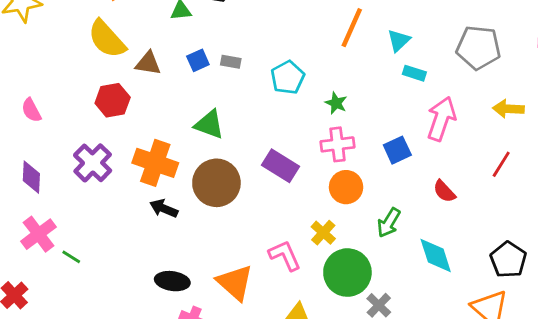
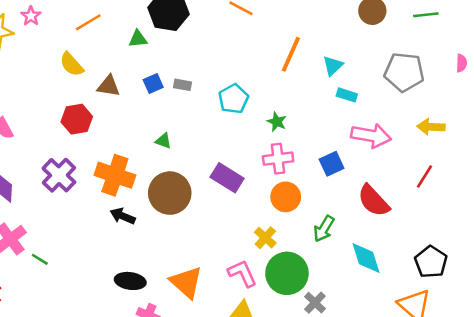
yellow semicircle: (107, 39) -> (72, 64), size x0.7
pink arrow: (441, 119) -> (371, 136), turned 81
green triangle: (209, 124) -> (163, 141), size x0.6
red semicircle: (444, 191) -> (374, 201), size x1.6
pink L-shape: (285, 255) -> (242, 273), moved

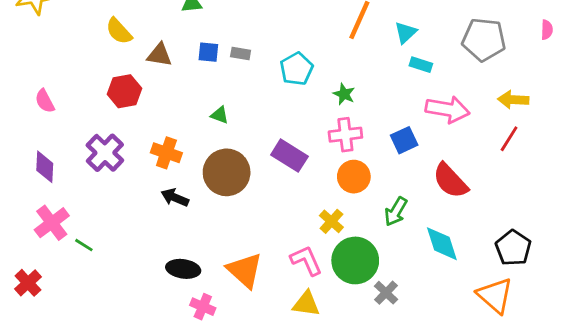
blue square: (153, 83) -> (208, 52), turned 30
orange cross: (115, 175) -> (166, 153), size x0.7
red line: (425, 177) -> (509, 139), moved

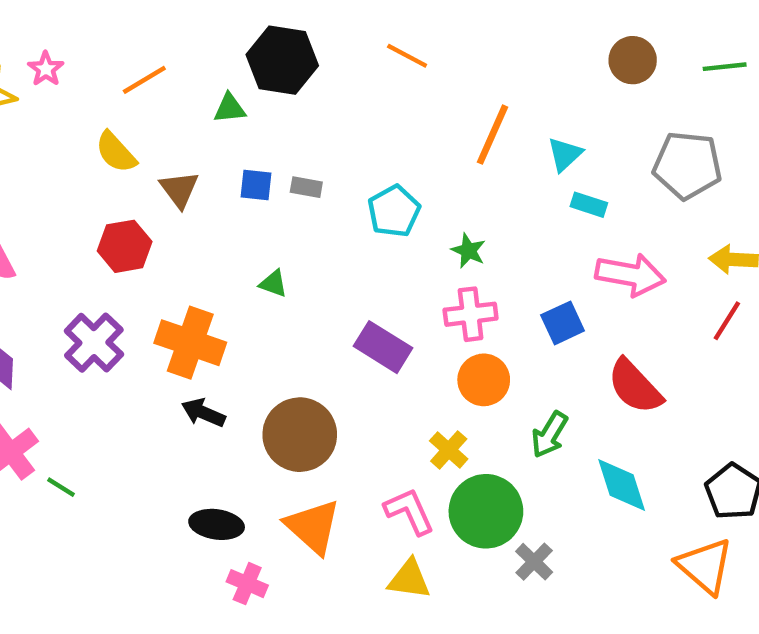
brown triangle: (159, 55) -> (179, 189), turned 44
orange cross: (166, 153) -> (190, 343), size x1.4
brown circle: (227, 172) -> (300, 435), moved

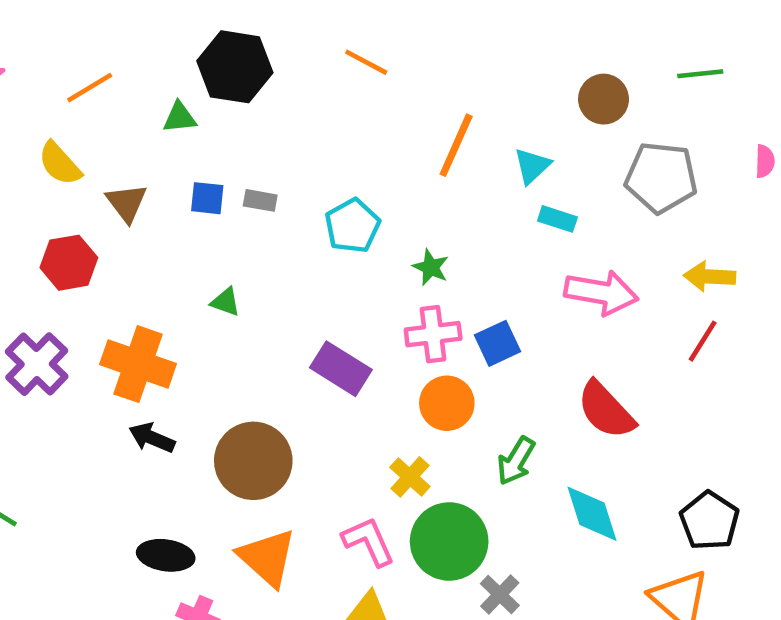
brown circle: (633, 60) -> (604, 99), moved
blue square: (563, 323) -> (498, 343), moved

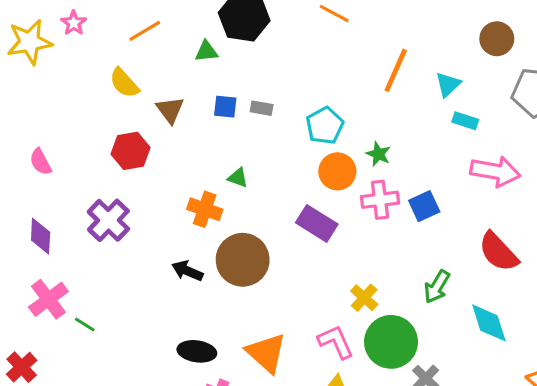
orange cross: (138, 364) -> (205, 209), moved, size x0.7
orange circle: (447, 403) -> (337, 171), moved
brown circle: (253, 461) -> (243, 260), moved

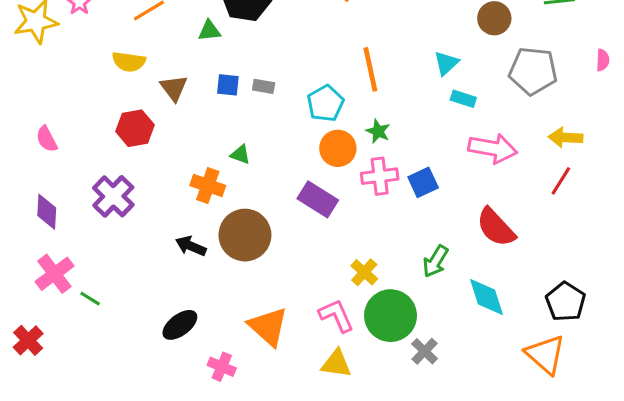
orange line: (396, 70) -> (370, 69), moved, turned -36
yellow semicircle: (124, 83) -> (129, 62), turned -40
black ellipse: (197, 351) -> (180, 325), moved, turned -45

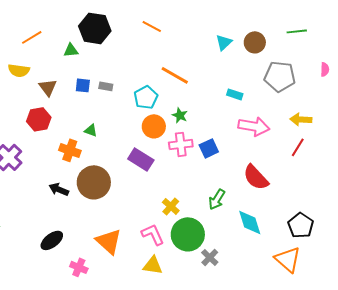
cyan triangle: (446, 63) -> (224, 42), moved
orange line: (370, 69) -> (175, 75), turned -48
red hexagon: (135, 128) -> (39, 119), moved

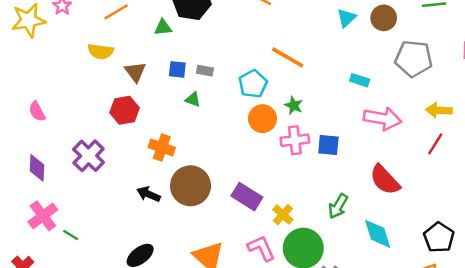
green triangle: (91, 130) -> (193, 99), moved
blue square: (209, 148) -> (328, 145), turned 30
purple rectangle: (141, 159) -> (247, 197), moved

